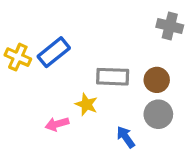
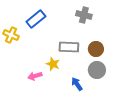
gray cross: (170, 26) -> (84, 15), moved
blue rectangle: (54, 52) -> (36, 19), moved

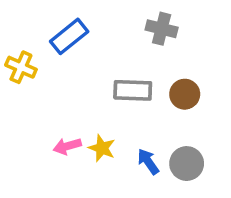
yellow star: (53, 64) -> (102, 148), moved
gray circle: (97, 70) -> (187, 164), moved

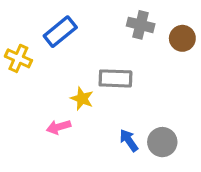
brown circle: (185, 94) -> (182, 38), moved
yellow star: (102, 148) -> (82, 99), moved

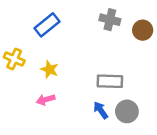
yellow cross: (18, 58) -> (14, 59), moved
gray rectangle: (115, 78) -> (110, 81), moved
yellow star: (82, 99) -> (50, 69), moved

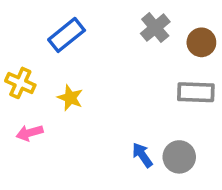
gray cross: (110, 20) -> (155, 28), turned 36
gray rectangle: (110, 81) -> (196, 92), moved
pink arrow: (46, 100) -> (30, 133), moved

